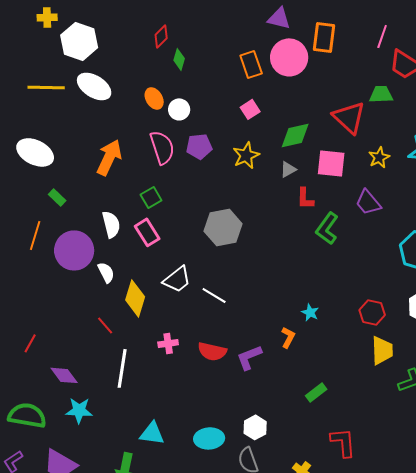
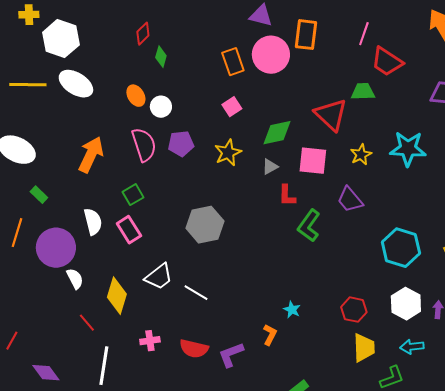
white semicircle: (106, 272) -> (75, 279), moved

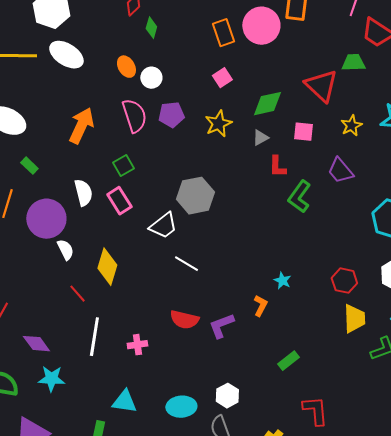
pink square: (313, 161) -> (303, 132), size x0.7
white trapezoid: (159, 277) -> (163, 226), moved
pink cross: (150, 341) -> (137, 345), moved

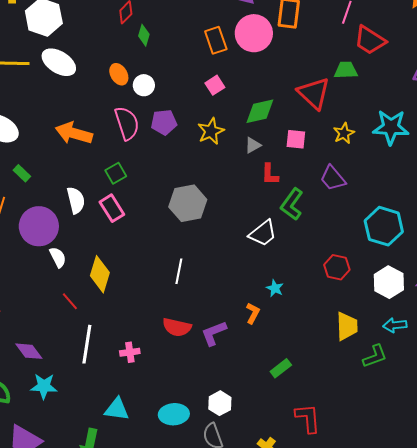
orange arrow: (81, 126) -> (74, 133), turned -99
white trapezoid: (163, 226) -> (263, 233), moved
white line: (186, 264) -> (179, 271), turned 70
red hexagon: (344, 281) -> (337, 267), moved

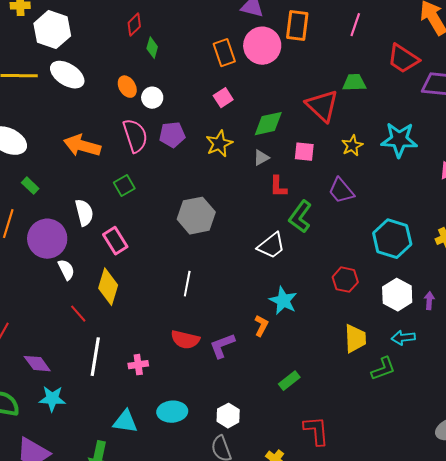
red trapezoid: (370, 40) -> (403, 59), moved
pink rectangle: (112, 208) -> (115, 241), moved
cyan star: (275, 288) -> (283, 301), size x1.6
cyan ellipse: (174, 414) -> (172, 412), moved

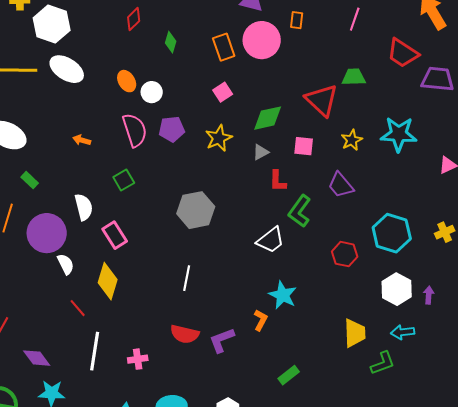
orange rectangle: (297, 26) -> (297, 20), size x0.6
green diamond: (152, 48) -> (171, 42), moved
orange arrow: (82, 146) -> (82, 140), size x0.5
red hexagon: (345, 280) -> (345, 254), moved

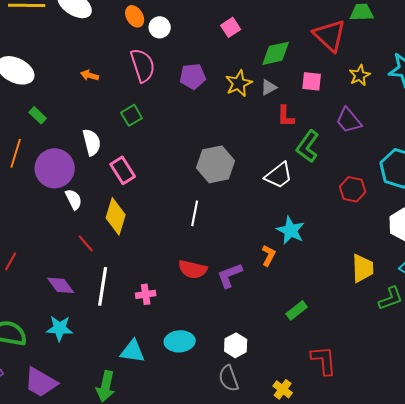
purple pentagon: (172, 129) -> (193, 76), moved
yellow star: (219, 138) -> (239, 83), moved
gray hexagon: (196, 210) -> (216, 164), moved
purple diamond: (37, 358) -> (61, 285), moved

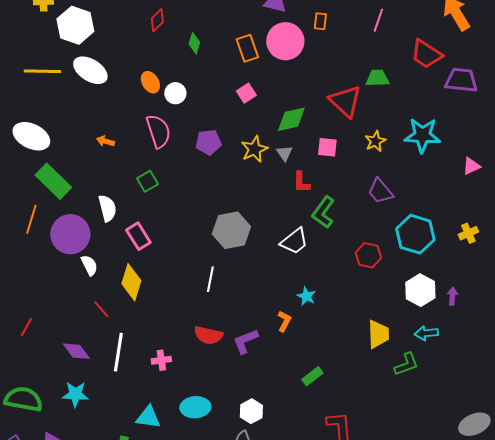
gray triangle: (269, 87) -> (284, 153), turned -36
green rectangle: (38, 115) -> (53, 181), size x2.0
purple trapezoid: (349, 120) -> (380, 191), moved
cyan star: (291, 230) -> (306, 296), size x0.7

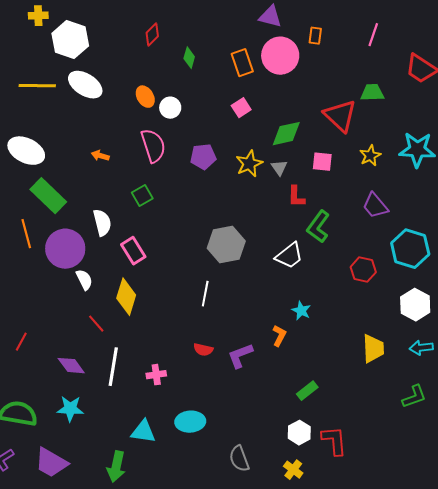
orange line: (31, 219) -> (26, 234), turned -32
red semicircle: (208, 335) -> (203, 350), size x0.7
green L-shape: (406, 364) -> (414, 397), moved
white hexagon: (251, 411) -> (299, 433), moved

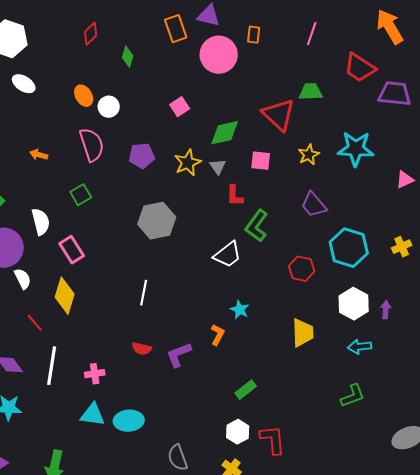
orange rectangle: (242, 63) -> (176, 29), moved
white ellipse: (85, 85) -> (24, 84), size x0.7
gray hexagon: (226, 245) -> (157, 221), moved
yellow trapezoid: (373, 349) -> (303, 333), moved
cyan triangle: (143, 432) -> (93, 415), moved

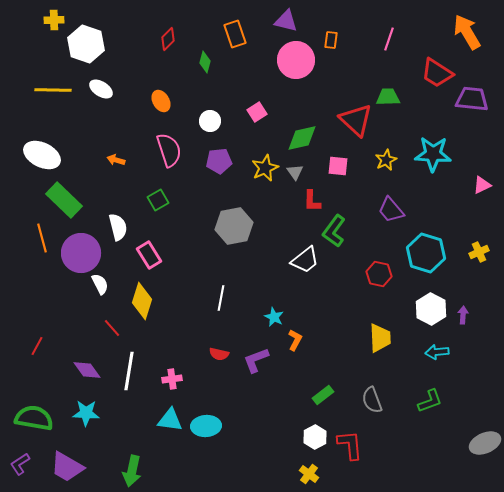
orange rectangle: (176, 29) -> (235, 34), moved
white circle: (109, 107) -> (210, 121), moved
cyan star: (240, 310) -> (274, 317), moved
gray semicircle: (178, 458) -> (372, 400), moved

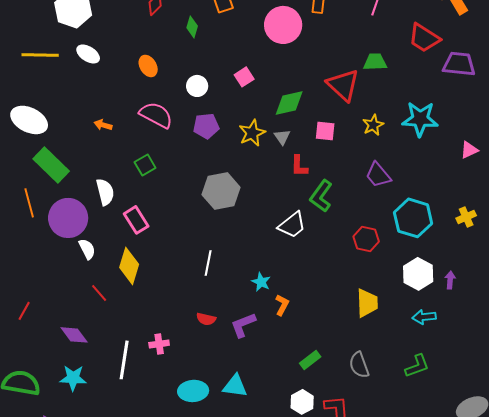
pink semicircle: (169, 150) -> (156, 115), turned -44
white line: (129, 371) -> (124, 360), moved
cyan triangle: (170, 420) -> (235, 386), moved

